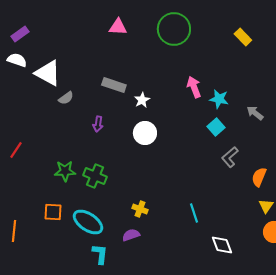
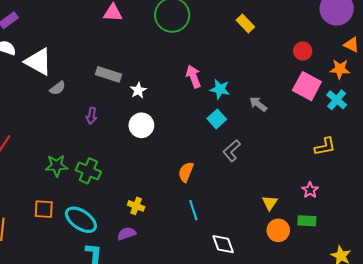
orange semicircle: (259, 177) -> (186, 172), moved

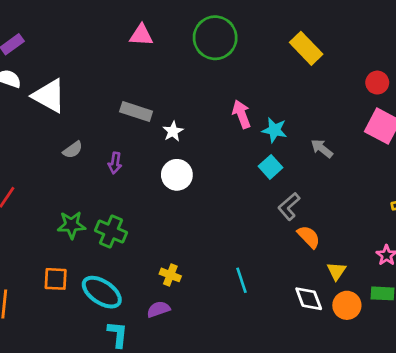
yellow rectangle: (245, 23) -> (306, 48), size x1.4
gray semicircle: (58, 88) -> (73, 150), moved
orange semicircle: (186, 172) -> (309, 237), moved, turned 114
white diamond: (223, 244) -> (309, 299), moved

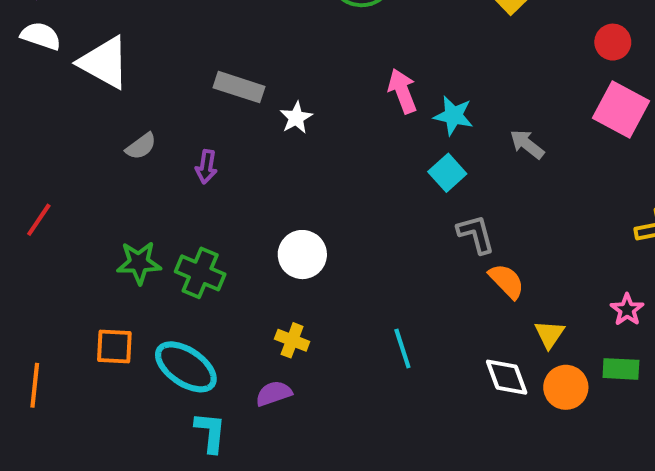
white circle: (177, 175) -> (302, 255), moved
gray L-shape: (289, 206) -> (476, 234), turned 116

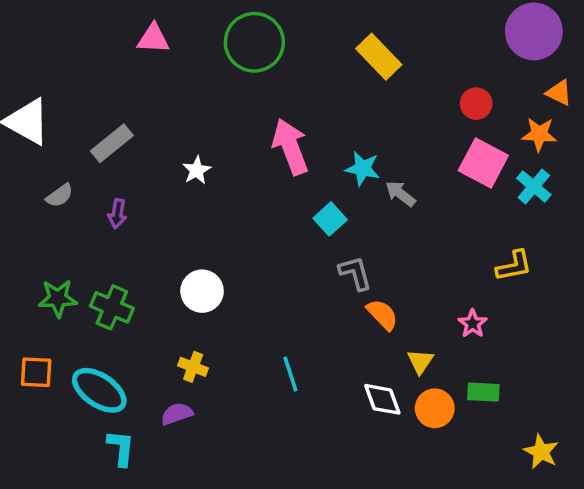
gray rectangle: (239, 87) -> (112, 143), moved, turned -57
pink arrow: (402, 91) -> (290, 147), size x1.4
cyan star: (453, 116) -> (363, 168), moved
pink star: (627, 310) -> (473, 324), moved

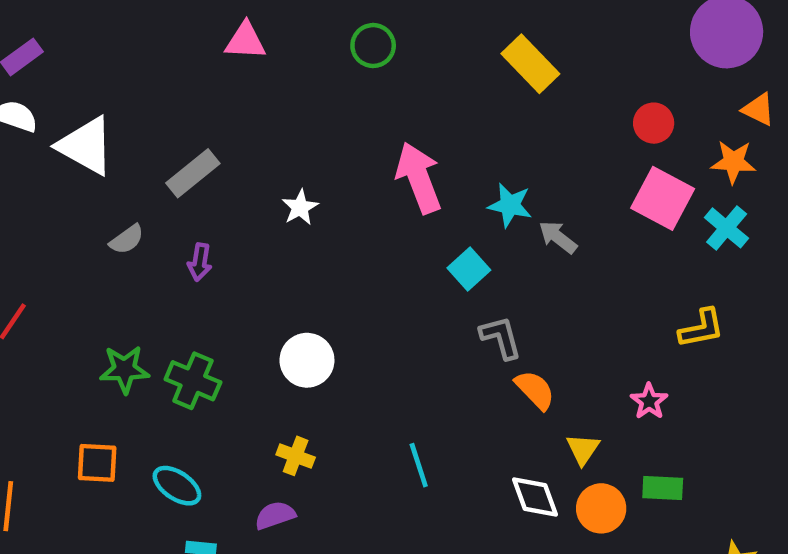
green circle: (254, 42) -> (373, 46), size x0.6
cyan ellipse: (99, 390) -> (177, 486), size x0.7

